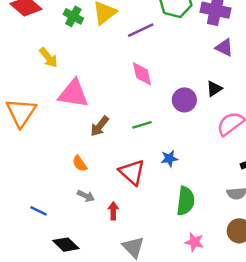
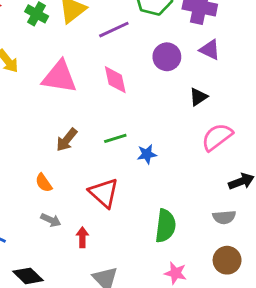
pink triangle: (73, 94) -> (59, 77), moved
purple circle: (184, 100) -> (167, 57), moved
blue star: (169, 159) -> (147, 154), moved

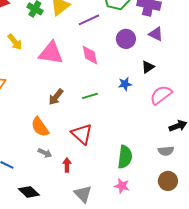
blue star: (147, 154) -> (125, 84), moved
orange semicircle: (44, 183) -> (40, 127), size x1.5
pink star: (175, 273) -> (122, 186), moved

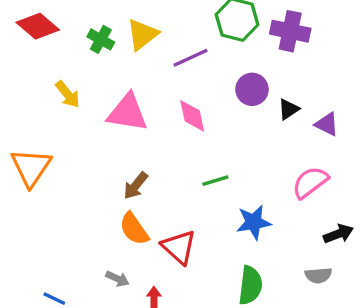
purple triangle: (156, 34) -> (327, 124), moved
black triangle: (148, 67) -> (289, 109), moved
blue star: (125, 84) -> (254, 222), moved, size x1.5
green line: (90, 96) -> (215, 181), moved
orange semicircle: (40, 127) -> (134, 229), moved

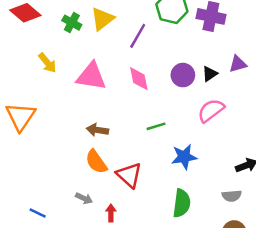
purple line: (191, 58) -> (138, 36), turned -35
purple circle: (252, 89) -> (183, 75), moved
purple triangle: (327, 124) -> (238, 64), moved, turned -42
pink semicircle: (310, 182) -> (211, 110), moved
brown arrow: (136, 186) -> (97, 130), turned 60

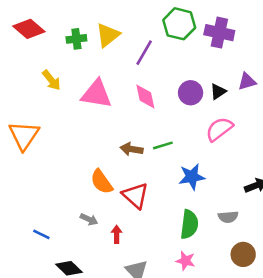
green cross: (72, 23) -> (76, 39), turned -36
brown arrow: (97, 130) -> (132, 149), moved
gray semicircle: (232, 196) -> (228, 217), moved

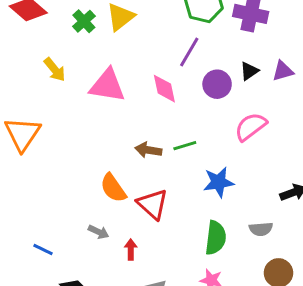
green cross: (76, 39) -> (84, 21), turned -36
purple line: (144, 53) -> (189, 52), moved
black triangle: (218, 91) -> (249, 71), moved

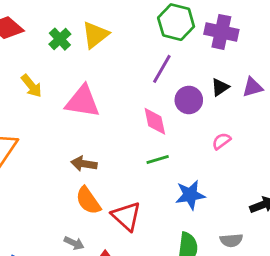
pink diamond: (164, 89) -> (155, 121), moved
pink semicircle: (251, 127) -> (221, 141), size x0.6
brown arrow: (148, 150) -> (84, 164), moved

